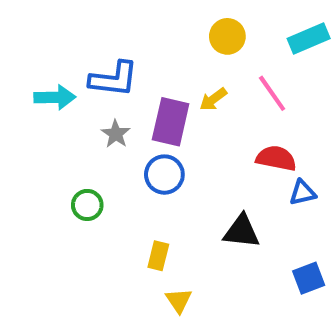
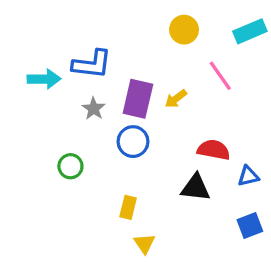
yellow arrow: (213, 99) -> (176, 99), moved
red semicircle: (276, 158) -> (214, 150), moved
blue triangle: (303, 193) -> (248, 176), moved

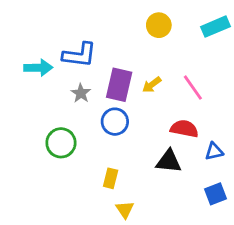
pink line: (220, 76) -> (193, 88), moved
green circle: (70, 166) -> (61, 143), size x1.4

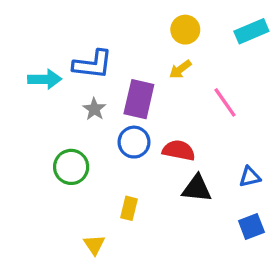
yellow arrow: (152, 85) -> (180, 69), moved
red semicircle: (184, 129) -> (179, 150), moved
yellow triangle: (125, 209) -> (94, 245), moved

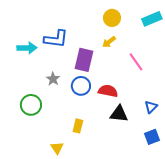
gray star: (94, 109) -> (53, 79), moved
green circle: (71, 167) -> (31, 105), moved
blue triangle: (250, 177) -> (151, 107), turned -32

